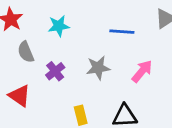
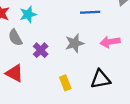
cyan star: (59, 26) -> (28, 14), moved
pink arrow: (142, 71) -> (110, 42), turned -132

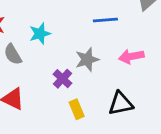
cyan star: (28, 14) -> (40, 34), moved
purple cross: (41, 50) -> (63, 79), moved

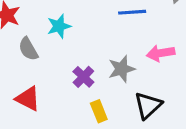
gray star: (87, 59) -> (122, 69), moved
black triangle: (121, 103) -> (148, 105), turned -32

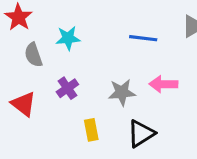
purple cross: (83, 77) -> (67, 88), moved

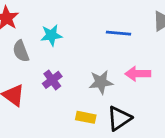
yellow rectangle: (91, 130) -> (86, 117), moved, turned -66

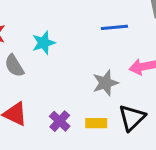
purple cross: (52, 80) -> (60, 121), moved

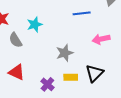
gray star: (105, 83) -> (65, 53), moved
purple cross: (60, 121) -> (47, 84), moved

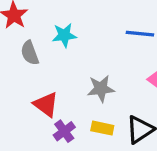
red triangle: (17, 72) -> (46, 105), moved

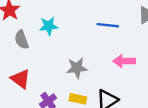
red triangle: (46, 105) -> (21, 79), moved

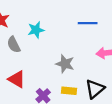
gray star: (77, 68) -> (65, 64), turned 30

